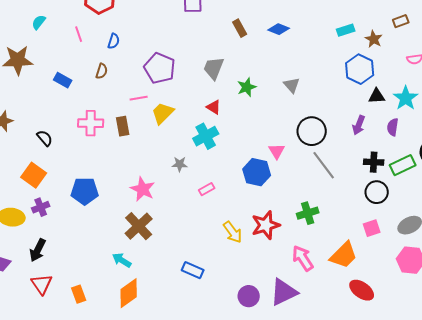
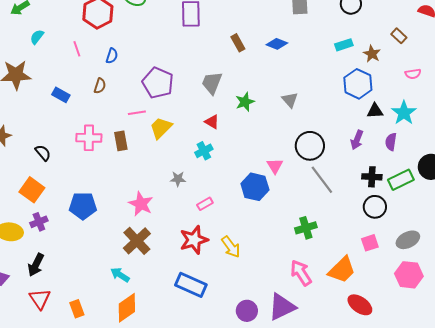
brown rectangle: (401, 21) -> (399, 36), turned 63
cyan cross: (206, 136) -> (204, 151), size x0.7
red star: (266, 225) -> (194, 240), moved
blue rectangle: (193, 270) -> (191, 285), size x1.4

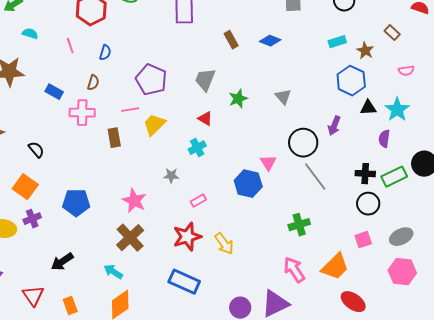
cyan semicircle: (37, 37) -> (30, 34), turned 70
pink cross: (89, 138) -> (82, 113), moved
purple arrow: (357, 140) -> (334, 126), moved
black arrow: (36, 265) -> (62, 262), moved, turned 30

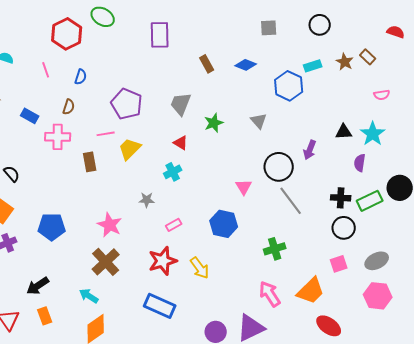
brown star: (365, 51) -> (345, 62), moved
blue hexagon: (351, 81) -> (289, 86), moved
blue hexagon: (248, 184) -> (224, 224), moved
orange rectangle: (70, 306) -> (45, 316), moved

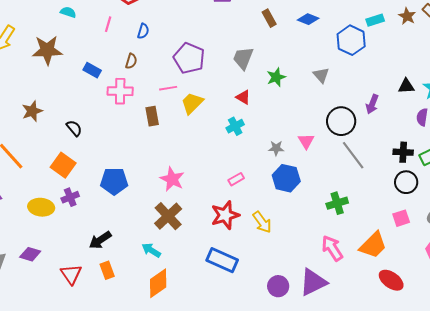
pink line: (46, 70) -> (108, 24), turned 35
gray star: (147, 200) -> (276, 148), moved

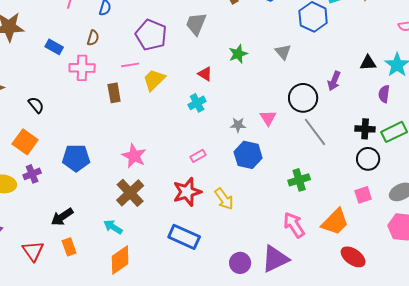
gray trapezoid: (243, 58) -> (196, 24), moved

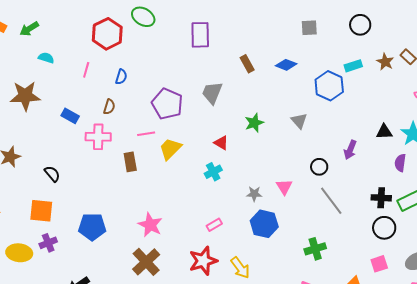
black circle: (303, 98) -> (319, 167), size x0.6
orange square: (25, 142) -> (41, 211), turned -30

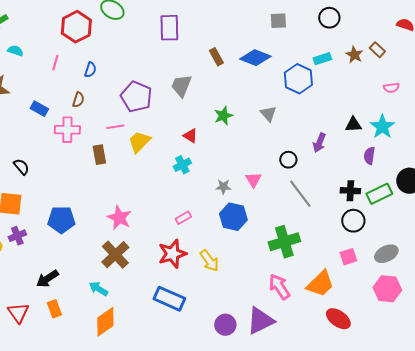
blue diamond: (286, 65) -> (255, 58), size x1.4
green cross: (315, 249) -> (284, 242), size x1.4

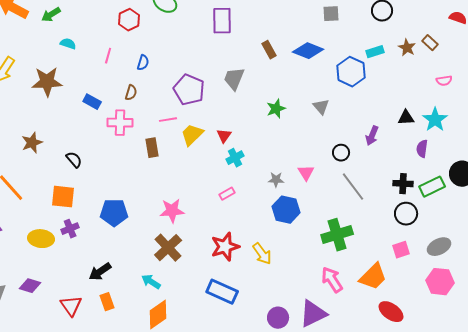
red hexagon: (76, 27) -> (129, 20), size x0.7
red triangle: (190, 136) -> (224, 136), moved, turned 35
pink star: (119, 218) -> (172, 211), turned -30
pink rectangle: (183, 218) -> (227, 194), moved

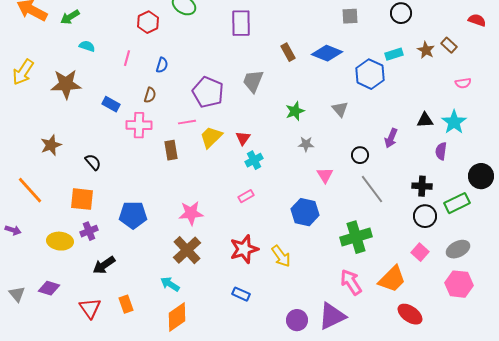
gray star: (276, 180) -> (306, 144), moved
green rectangle: (432, 187) -> (457, 203), moved
pink square: (401, 250) -> (420, 252), turned -30
black arrow: (100, 272) -> (104, 265), moved
blue rectangle: (222, 292) -> (241, 294), size x0.6

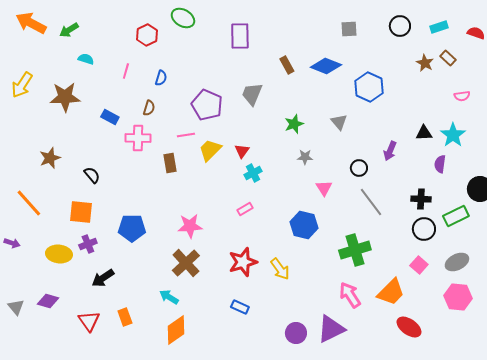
cyan rectangle: (394, 54) -> (439, 27), moved

